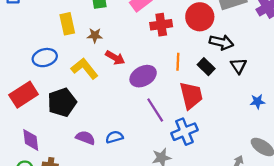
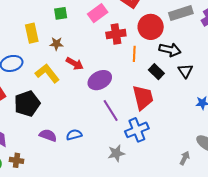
orange line: (178, 62) -> (134, 54), moved

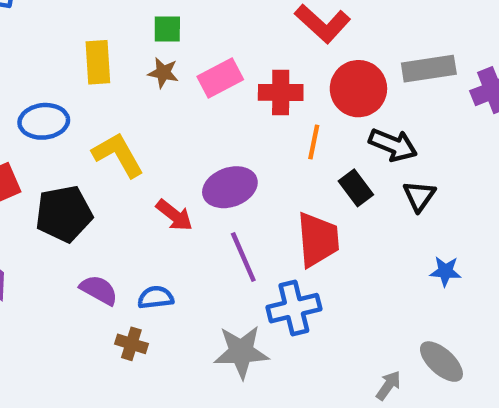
pink rectangle: (98, 13) -> (220, 78), moved
brown star: (56, 44) -> (163, 73), moved
red arrow: (75, 64) -> (174, 215), moved
gray star: (116, 153) -> (241, 352), size x1.4
brown cross: (17, 160) -> (131, 344), moved

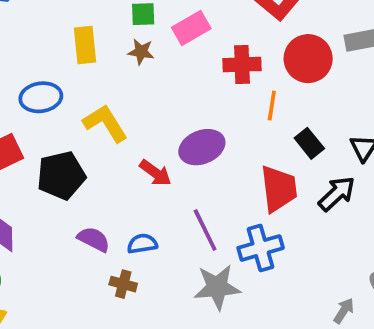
pink rectangle: (220, 78) -> (191, 28), moved
black arrow: (393, 145) -> (337, 194), moved, turned -63
purple line: (243, 257) -> (205, 230), moved

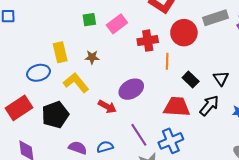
yellow rectangle: (85, 45) -> (60, 52), moved
brown star: (141, 52) -> (92, 57), moved
red trapezoid: (279, 189) -> (177, 107), turned -72

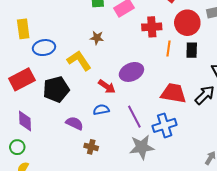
yellow rectangle: (60, 52) -> (23, 29), moved
black rectangle: (191, 79) -> (192, 50), moved, turned 42
blue semicircle: (105, 147) -> (101, 110), moved

